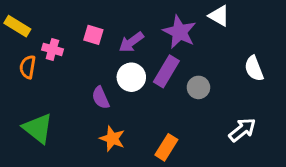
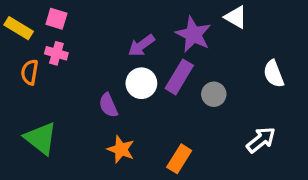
pink square: (93, 35) -> (56, 19), moved

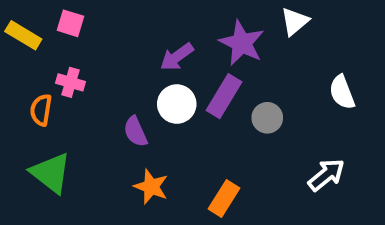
white triangle: (236, 17) -> (295, 21), turned 50
pink cross: (56, 53) -> (70, 82), moved
orange semicircle: (30, 72) -> (41, 110), moved

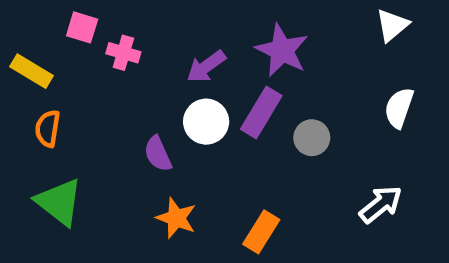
white triangle: (295, 21) -> (392, 25), moved
yellow rectangle: (23, 35) -> (32, 71), moved
pink cross: (70, 82) -> (123, 53), moved
white semicircle: (342, 92) -> (399, 108), turned 40

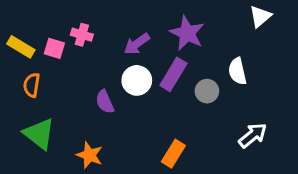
pink square: (82, 27) -> (54, 48), moved
white semicircle: (399, 108) -> (237, 71), moved, turned -32
orange star: (176, 218) -> (90, 155), moved

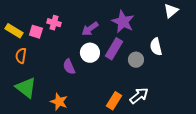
white arrow: (253, 135) -> (139, 96), moved

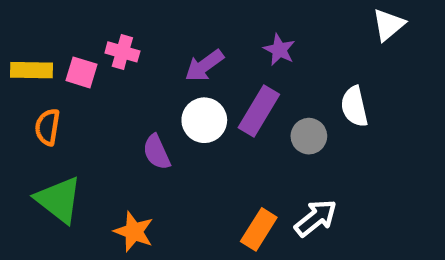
purple star: (123, 22) -> (279, 50), size x0.6
yellow rectangle: (14, 31) -> (31, 70), turned -30

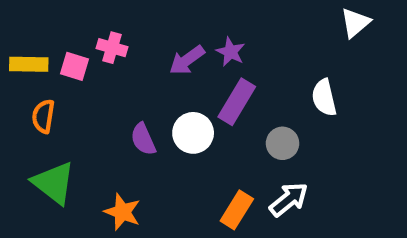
purple star: (279, 50) -> (231, 52), moved
white circle: (204, 120) -> (193, 133), moved
gray circle: (309, 136) -> (283, 143), moved

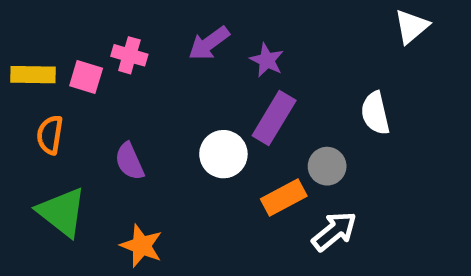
purple arrow: (187, 60) -> (209, 43), moved
purple semicircle: (143, 139) -> (129, 161), moved
orange rectangle: (237, 210) -> (284, 198), moved, turned 30

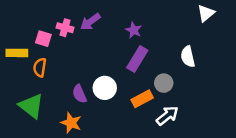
purple arrow: (209, 43) -> (90, 22), moved
yellow rectangle: (33, 75) -> (17, 53), moved
orange semicircle: (50, 135) -> (40, 67), moved
white circle: (223, 154) -> (105, 88), moved
purple semicircle: (129, 161) -> (79, 94), moved

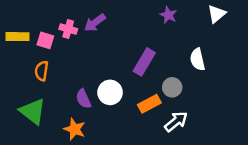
purple star: (134, 30) -> (168, 15), moved
yellow rectangle: (17, 53) -> (17, 37), moved

